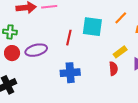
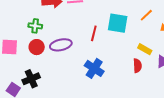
yellow rectangle: (120, 52) -> (145, 49), turned 64
blue cross: (70, 73) -> (94, 68), turned 36

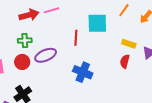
green cross: (35, 26) -> (25, 41), moved
red semicircle: (137, 66) -> (125, 61), turned -152

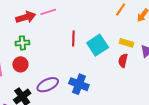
cyan square: (97, 23) -> (98, 45), moved, turned -30
purple ellipse: (46, 55) -> (48, 85), moved
blue cross: (83, 72) -> (79, 84), moved

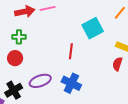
red line: (73, 39) -> (71, 51), moved
cyan square: (98, 45) -> (93, 28), moved

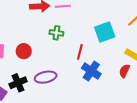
green cross: (19, 37) -> (56, 33), moved
blue cross: (71, 83) -> (91, 71), moved

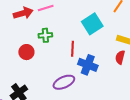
red circle: (24, 51) -> (26, 52), moved
purple ellipse: (46, 77) -> (64, 82), moved

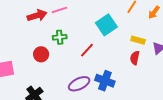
red line: (72, 49) -> (87, 50), turned 42
blue cross: (88, 65) -> (105, 81), moved

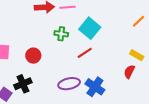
cyan square: (106, 25) -> (90, 28), moved, turned -30
red circle: (41, 54) -> (33, 56), moved

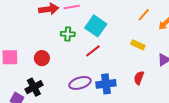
yellow rectangle: (137, 55) -> (138, 45), moved
red semicircle: (129, 72) -> (139, 78), moved
blue cross: (95, 87) -> (106, 84), turned -36

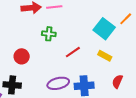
cyan square: (96, 26) -> (104, 29), moved
yellow rectangle: (138, 45) -> (105, 56), moved
black cross: (34, 87) -> (12, 85), turned 30

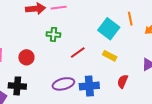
orange line: (126, 19) -> (130, 19), turned -56

